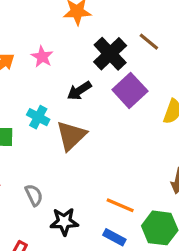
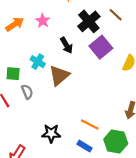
black arrow: (79, 91) -> (67, 45), turned -91
gray semicircle: (34, 195) -> (27, 92), moved

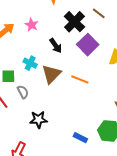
orange line: (90, 125) -> (80, 79), moved
black star: (51, 133) -> (39, 120), moved

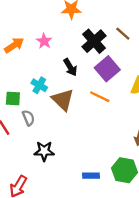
brown triangle: (51, 74) -> (63, 100), turned -35
orange line: (80, 79) -> (100, 97), moved
blue rectangle: (80, 138) -> (91, 176), turned -32

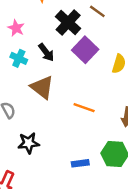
cyan cross: (39, 85) -> (19, 58), moved
orange line: (100, 97) -> (84, 108), moved

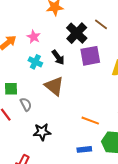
purple square: (85, 50) -> (90, 56), turned 35
orange line: (84, 108) -> (90, 121), moved

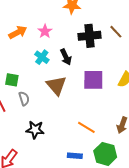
black cross: (77, 33) -> (89, 36), turned 30
purple square: (90, 56) -> (93, 80), moved

